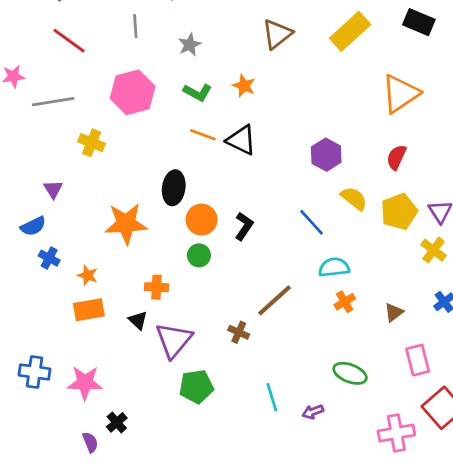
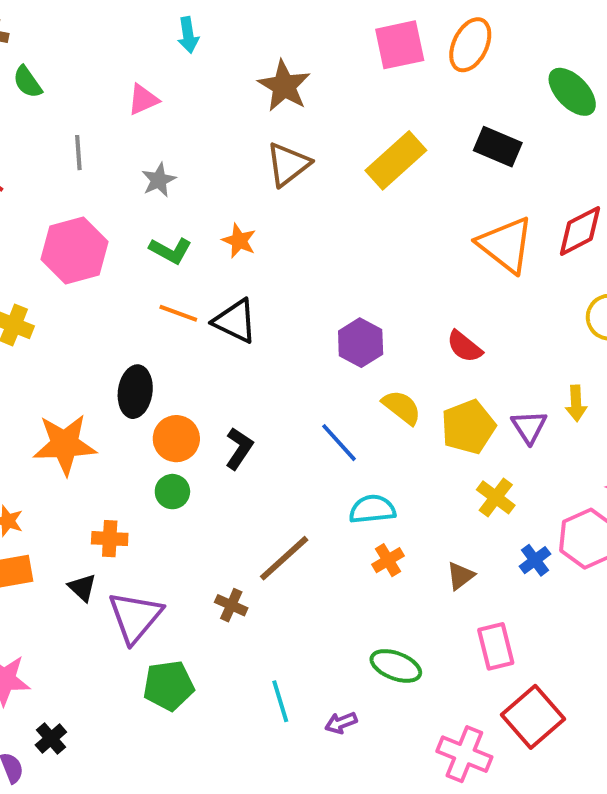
orange triangle: (400, 94) -> (506, 245), moved, turned -48
red semicircle: (396, 157) -> (464, 347), turned -75
yellow cross: (434, 250) -> (496, 497), moved
pink cross: (396, 433) -> (464, 754), turned 32

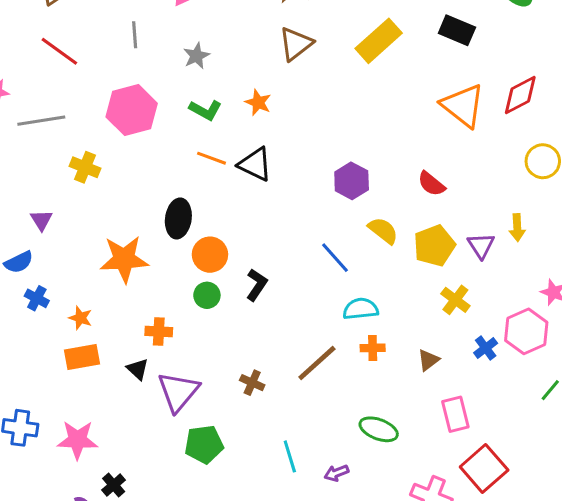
black L-shape: (239, 448) -> (257, 285), moved
brown line: (284, 558) -> (317, 363), moved
orange cross: (388, 560) -> (373, 348), turned 30

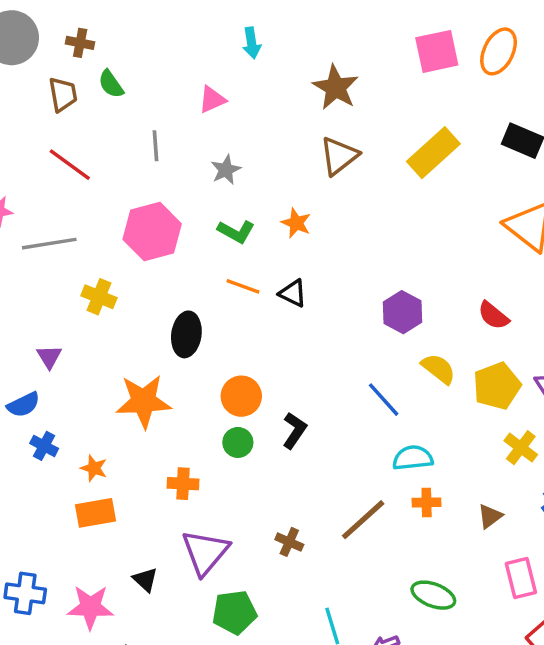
black triangle: (255, 164) -> (293, 293), size x0.7
black ellipse: (178, 218) -> (186, 334), moved
black triangle: (138, 369) -> (145, 580), moved

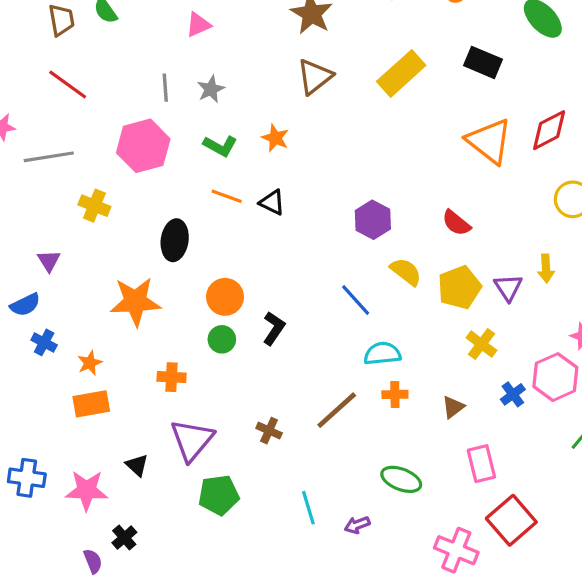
gray line: (156, 146) -> (165, 88), moved
orange star: (94, 468) -> (90, 363), turned 30

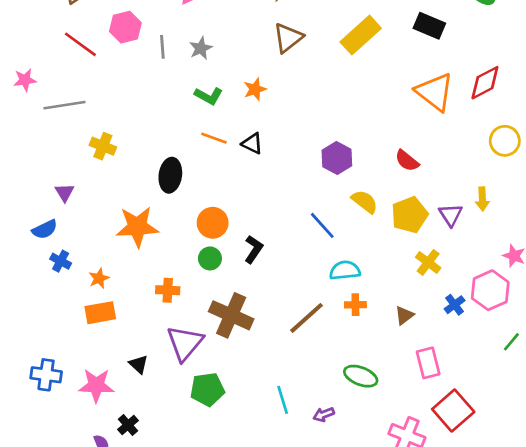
orange star: (275, 138) -> (255, 89), turned 30
pink hexagon: (143, 146) -> (125, 27), moved, size x0.7
brown cross: (269, 431) -> (231, 315), moved, size x2.0

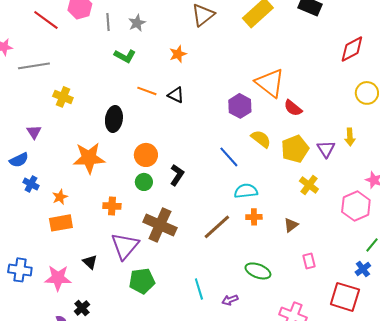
orange triangle: (435, 92) -> (270, 83), moved
green L-shape: (209, 96) -> (125, 56), moved
blue cross: (455, 305) -> (363, 269), moved
pink rectangle: (428, 363) -> (309, 261), size x0.7
red square: (453, 410) -> (345, 297), moved, turned -32

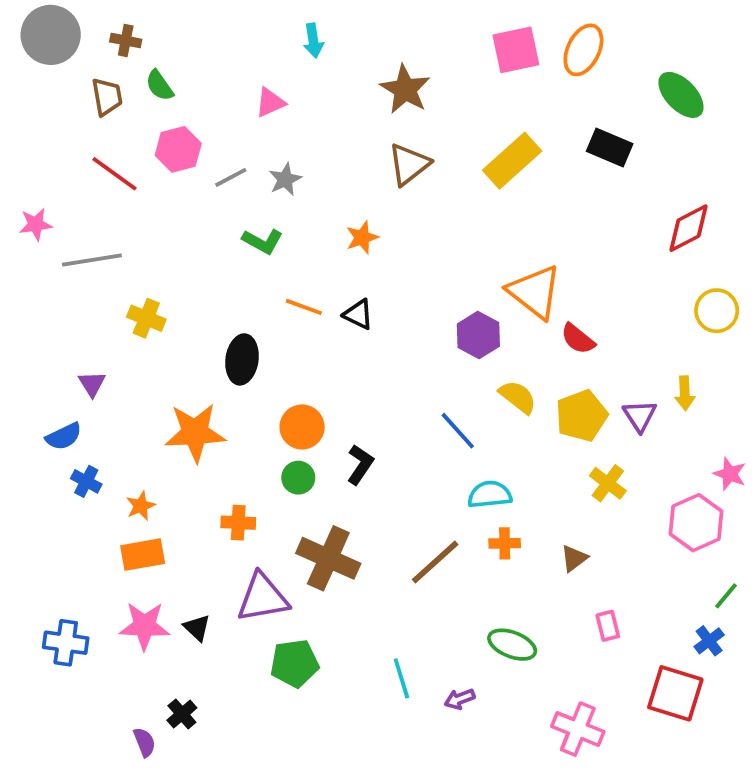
gray line: (108, 22) -> (231, 177), turned 66
purple triangle: (125, 246) -> (263, 598), turned 40
pink star: (58, 278) -> (144, 626), moved

